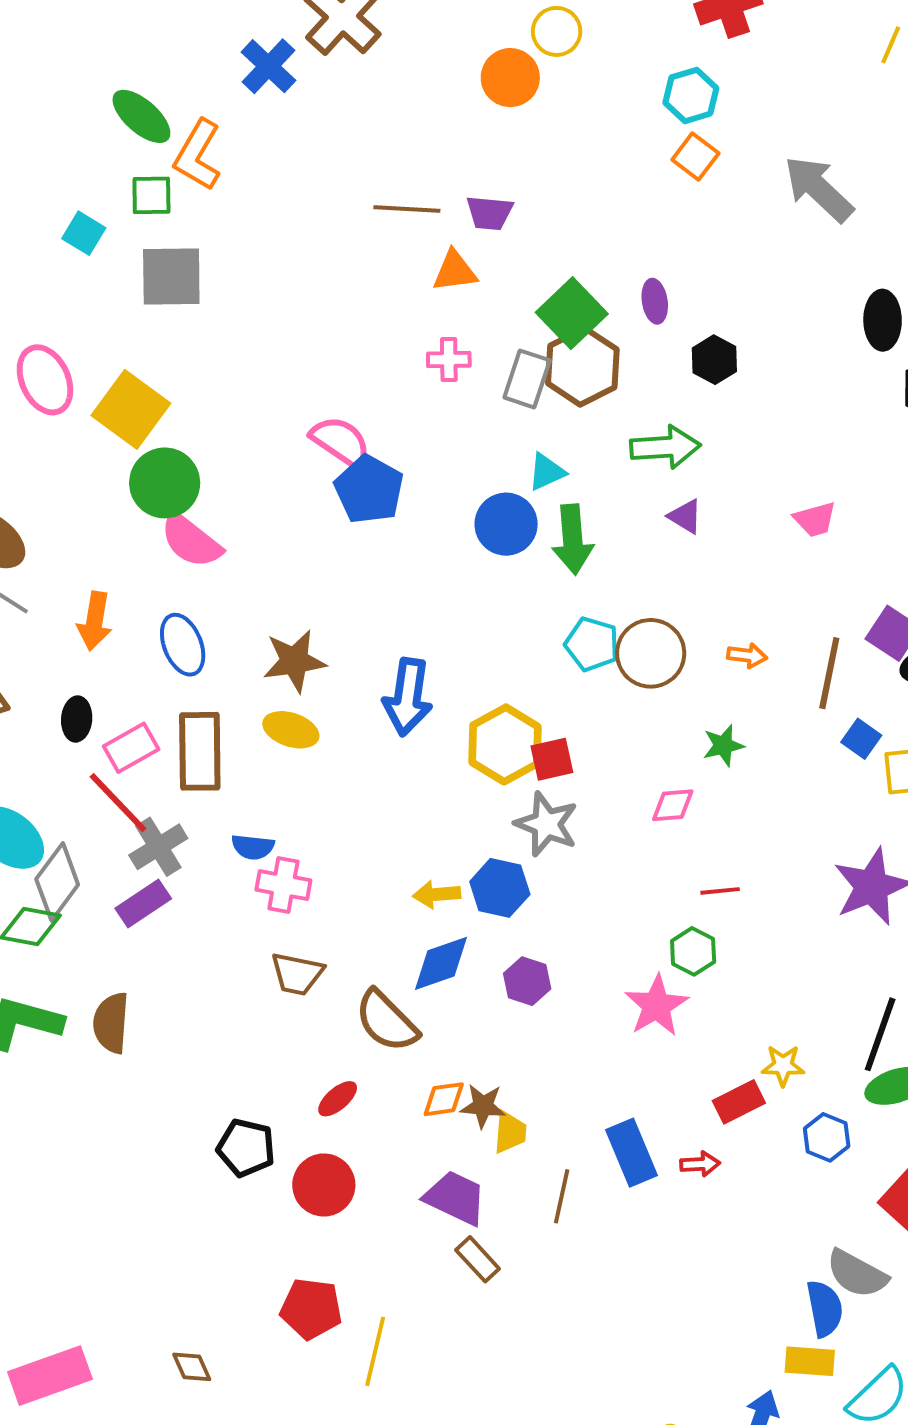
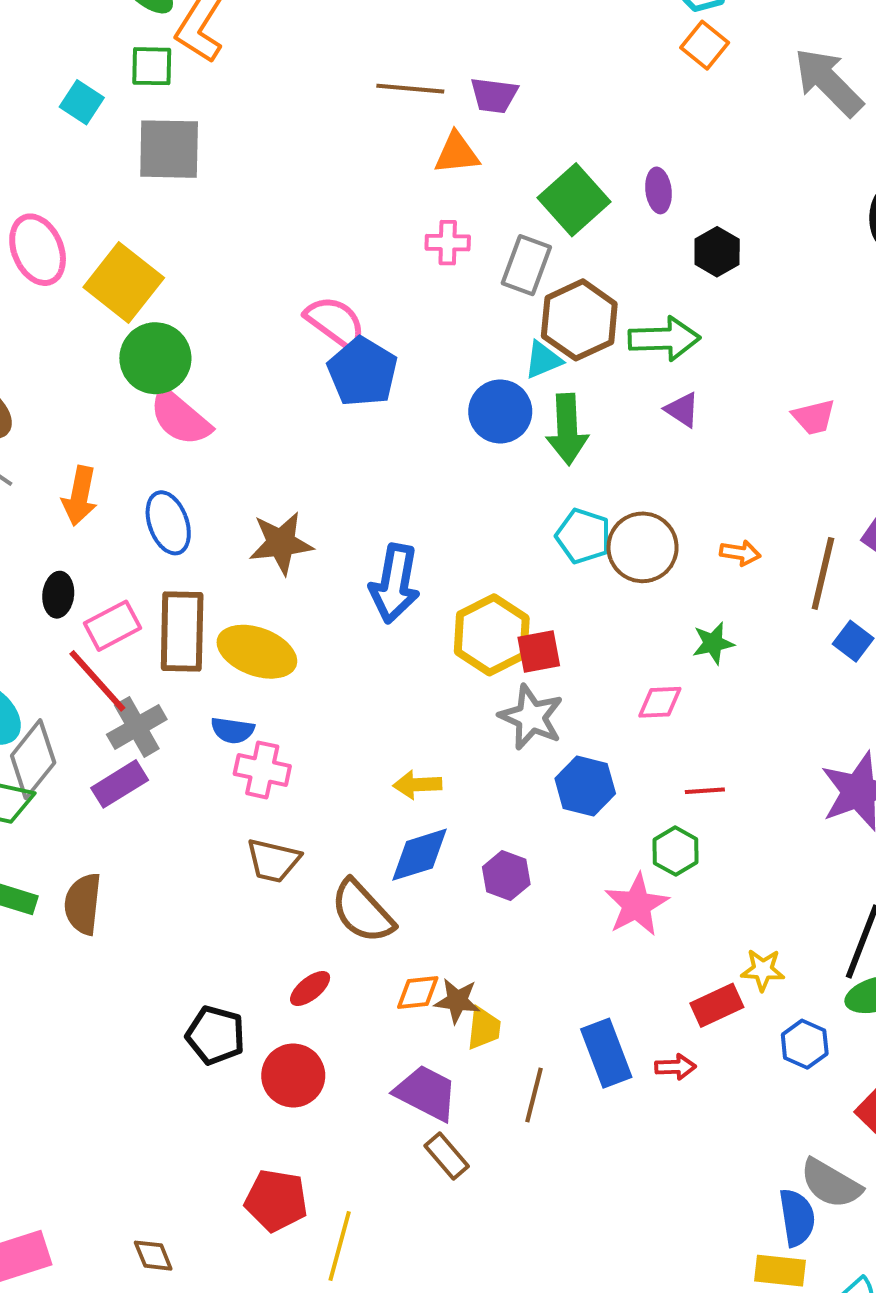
brown hexagon: (582, 366) -> (579, 320), moved
yellow ellipse: (291, 730) -> (257, 652), moved, size x1.4
blue hexagon: (500, 888) -> (585, 786), moved

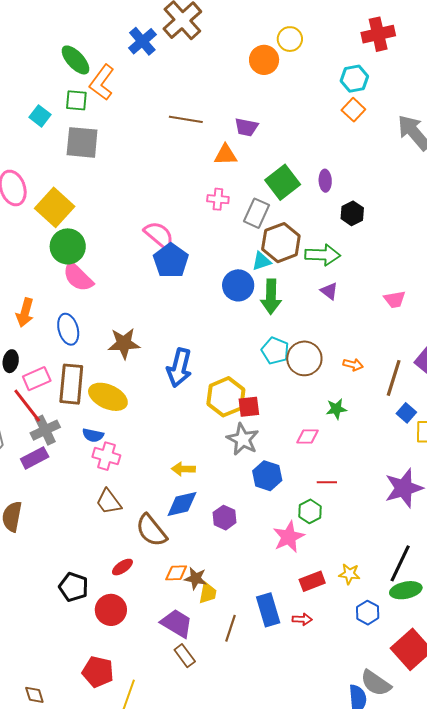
brown line: (410, 89) -> (186, 119), moved
brown trapezoid: (273, 861) -> (109, 502), turned 36
red rectangle: (717, 1005) -> (312, 581), moved

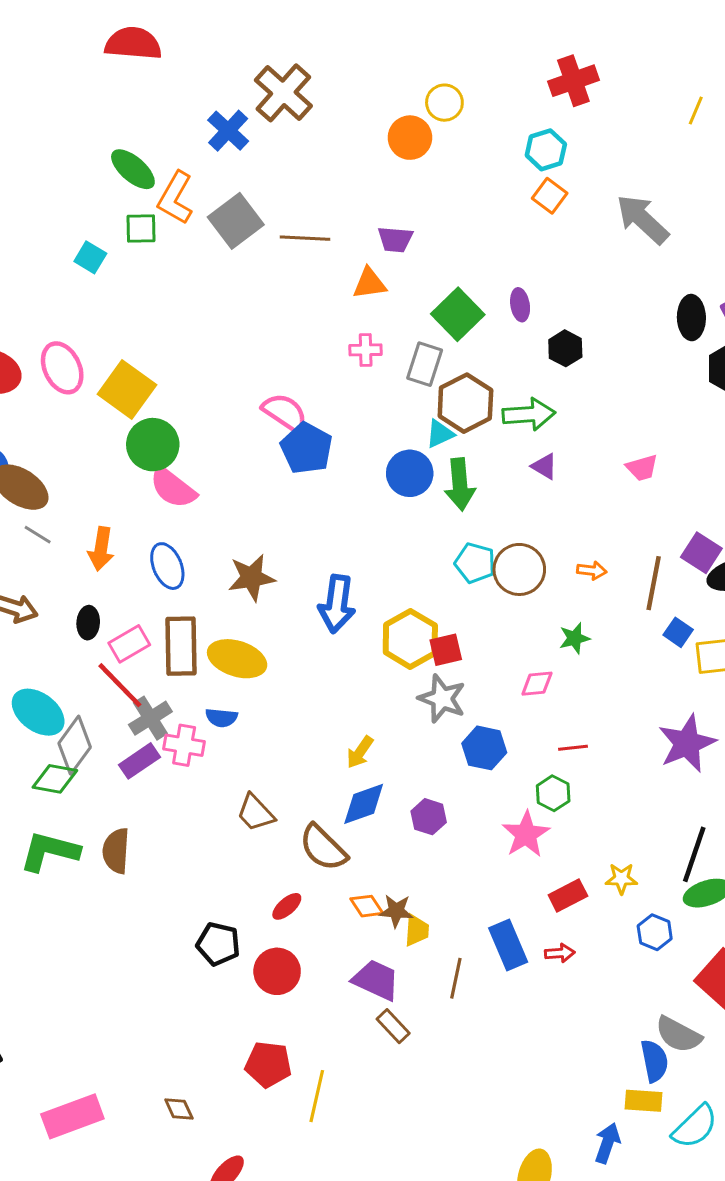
gray square: (82, 142) -> (236, 221), moved, turned -36
pink cross: (106, 456) -> (184, 745), moved
yellow arrow: (183, 469) -> (360, 752), turned -50
orange diamond: (176, 573) -> (367, 906), turned 65

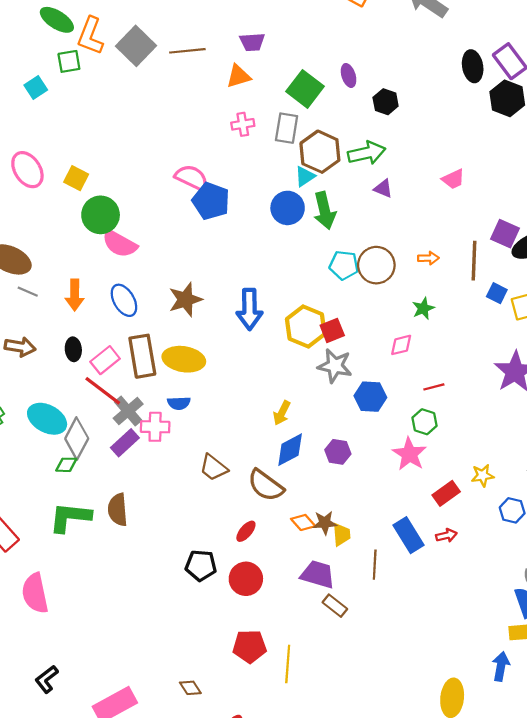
cyan square: (90, 257) -> (36, 87), turned 35
yellow square: (127, 389) -> (76, 178), size x0.6
green diamond: (55, 779) -> (66, 465), size x0.7

